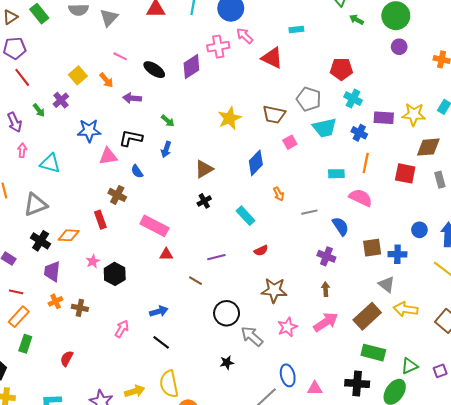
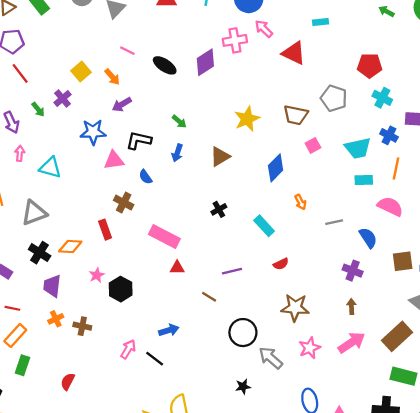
purple arrow: (132, 98) -> (122, 104), moved, turned -36
cyan trapezoid: (325, 128) -> (358, 148), moved
brown triangle: (204, 169) -> (220, 157), moved
black line: (161, 342) -> (155, 359), moved

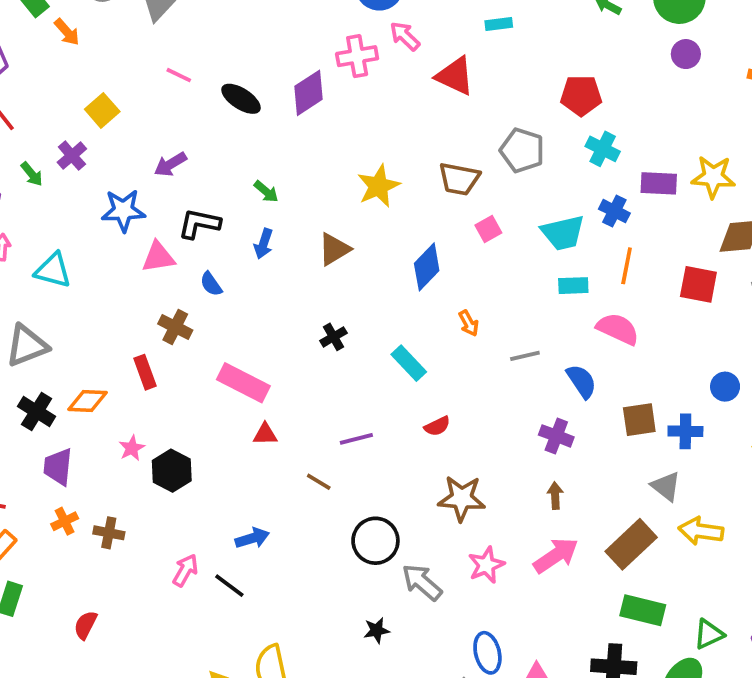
orange arrow: (112, 77) -> (67, 32), moved

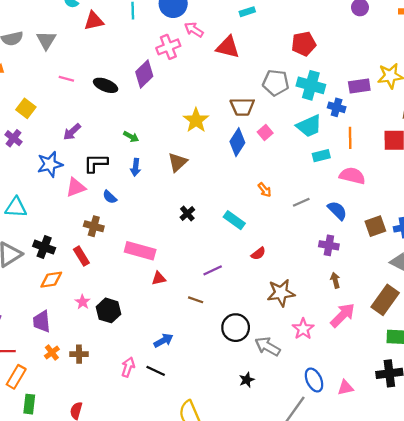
cyan cross: (603, 149) -> (311, 85), moved, size x1.4
blue diamond: (427, 267) -> (237, 142), moved
black cross: (37, 411) -> (44, 247), moved

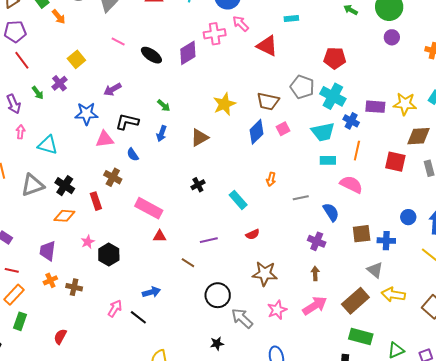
orange arrow: (265, 190) -> (271, 179), turned 40

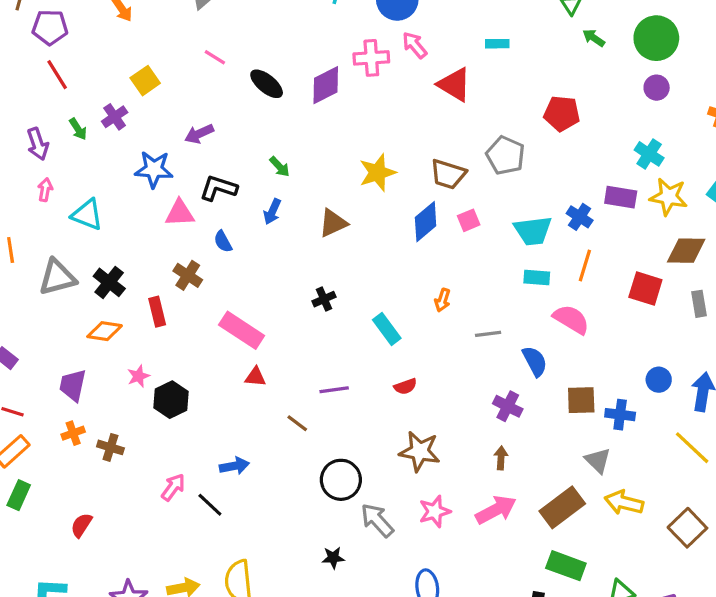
cyan cross: (333, 96) -> (649, 154), moved, size x0.7

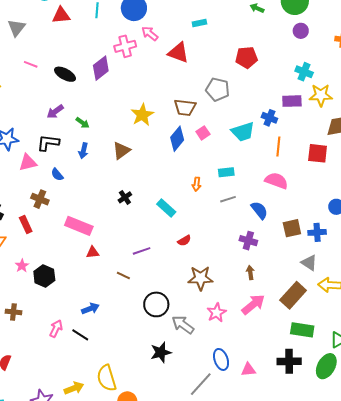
purple arrow: (199, 134) -> (55, 112), moved
cyan rectangle: (537, 278) -> (226, 172), moved
black star: (333, 558) -> (161, 352), size x1.5

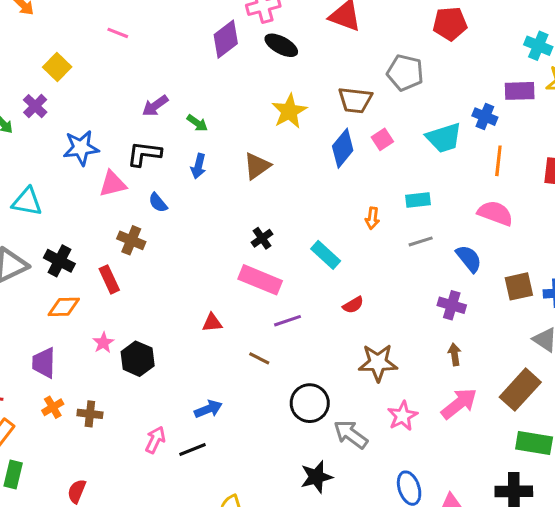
black ellipse: (65, 74) -> (281, 45), moved
pink rectangle: (79, 226) -> (260, 280), moved
black line: (80, 335) -> (192, 450), turned -54

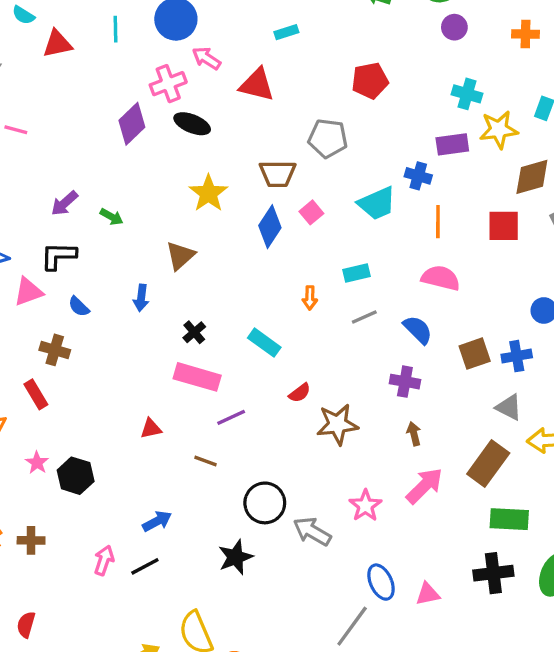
blue arrow: (198, 166) -> (141, 298), moved
brown star: (378, 363) -> (337, 424), moved
black star: (316, 477) -> (236, 557), moved

